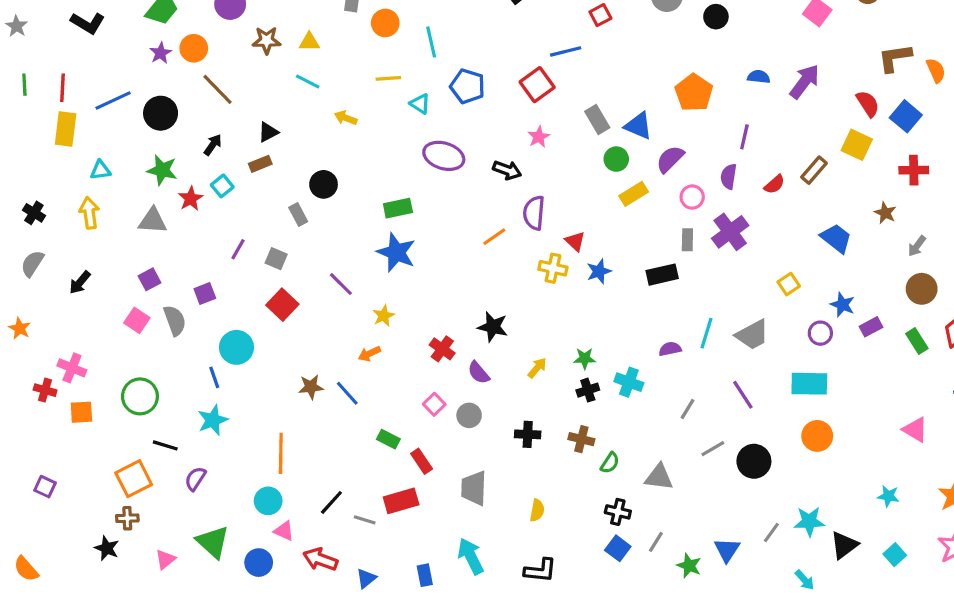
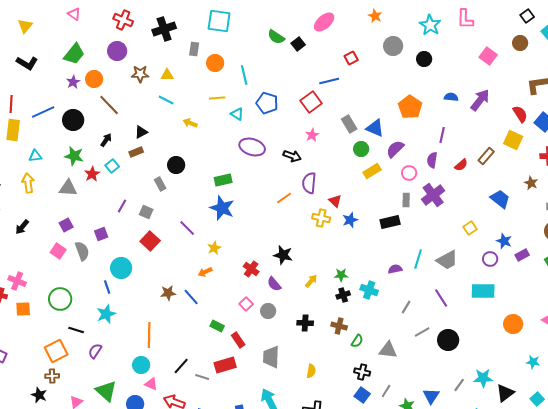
orange circle: (817, 436) -> (513, 324), moved

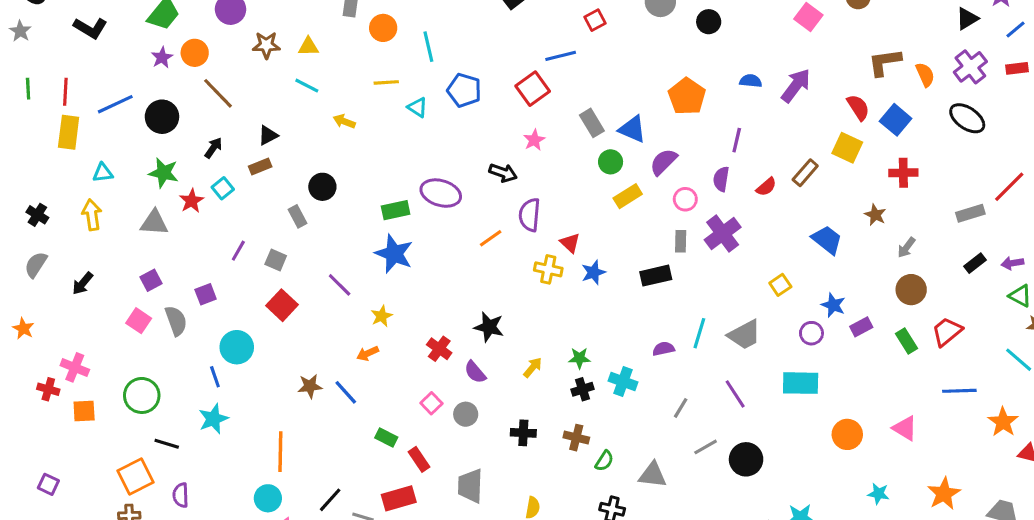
purple ellipse: (252, 147) -> (441, 193), moved
purple semicircle: (95, 351) -> (181, 495), moved, turned -35

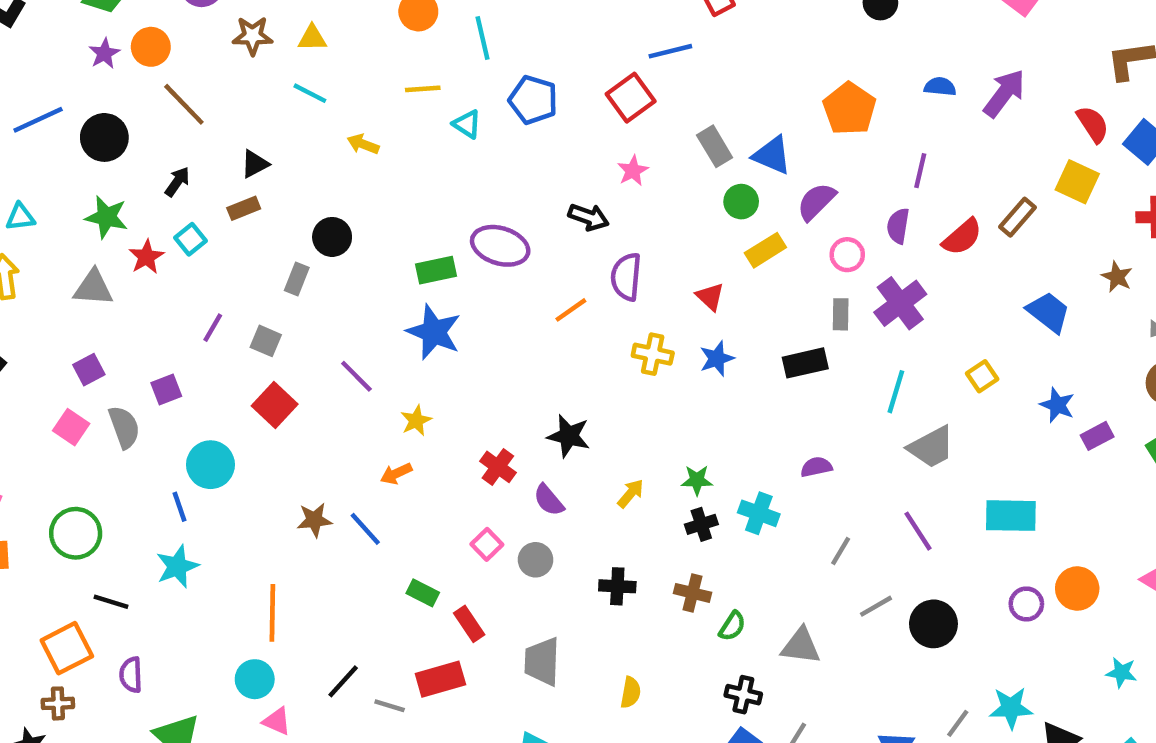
red semicircle: (766, 187) -> (962, 237), size x1.4
gray rectangle: (297, 216) -> (297, 279), turned 50
red triangle: (570, 243) -> (710, 297), moved
cyan line: (699, 333) -> (896, 392), moved
purple circle: (811, 333) -> (1026, 604), moved

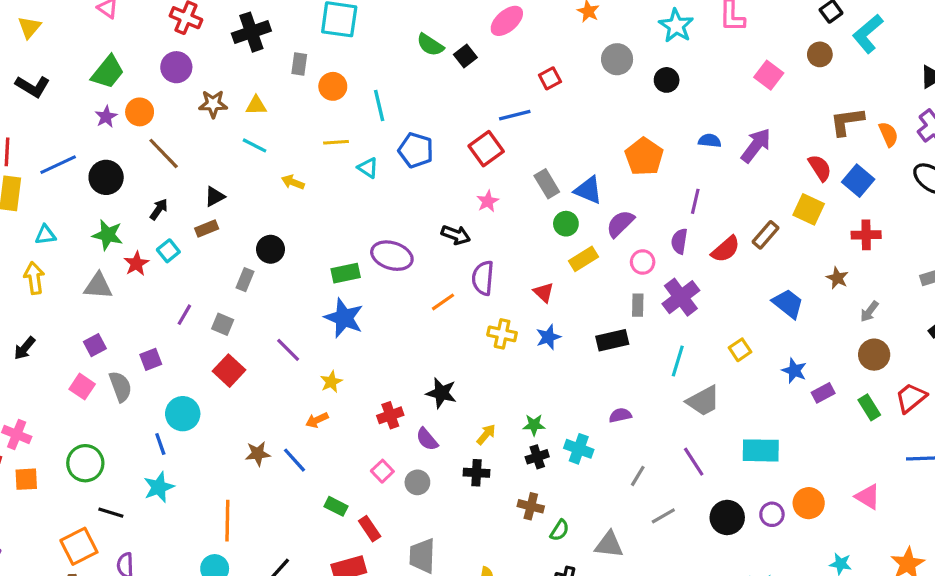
red cross: (498, 467) -> (390, 415), turned 35
black cross: (617, 586) -> (477, 473), moved
black circle: (933, 624) -> (727, 517), moved

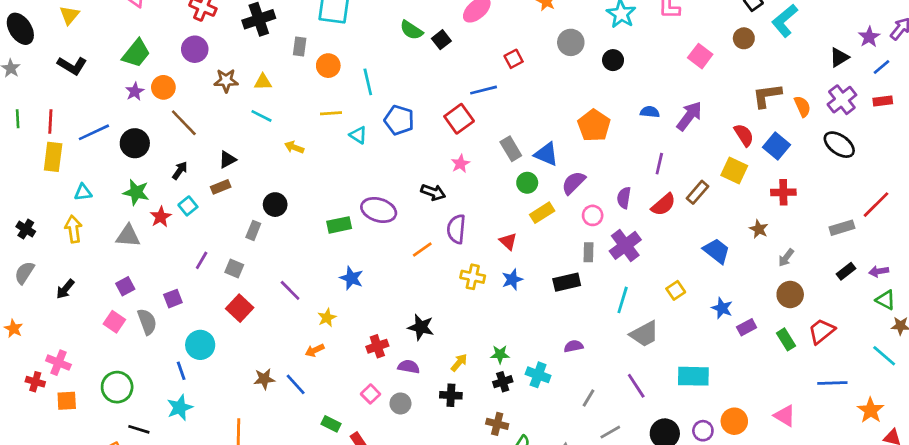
purple line: (695, 201) -> (659, 164), moved
blue star: (344, 318) -> (351, 278), moved, size x0.7
purple semicircle: (427, 439) -> (409, 367), turned 140

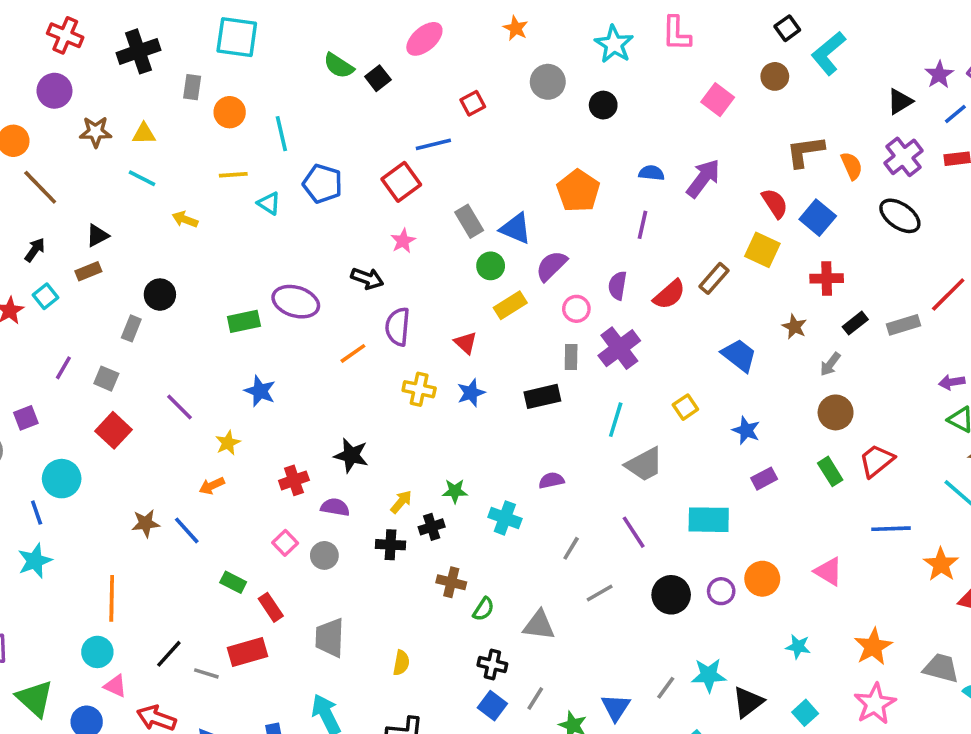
purple line: (659, 164) -> (643, 225), moved
black rectangle: (846, 271) -> (855, 323), moved
purple rectangle: (747, 327) -> (764, 479), moved
black cross: (503, 382) -> (432, 527), moved

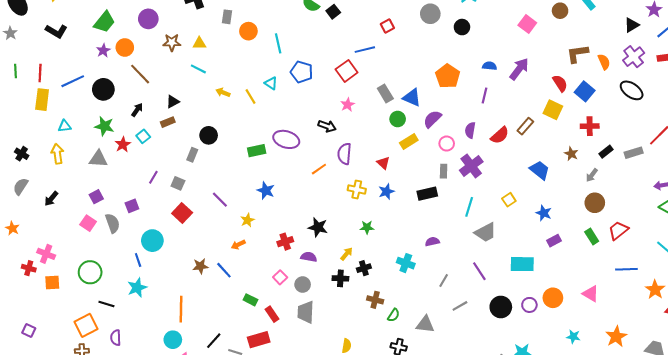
yellow line: (233, 175) -> (250, 97), moved, turned 63
green star: (455, 491) -> (367, 227), moved
gray trapezoid: (330, 638) -> (306, 312), moved

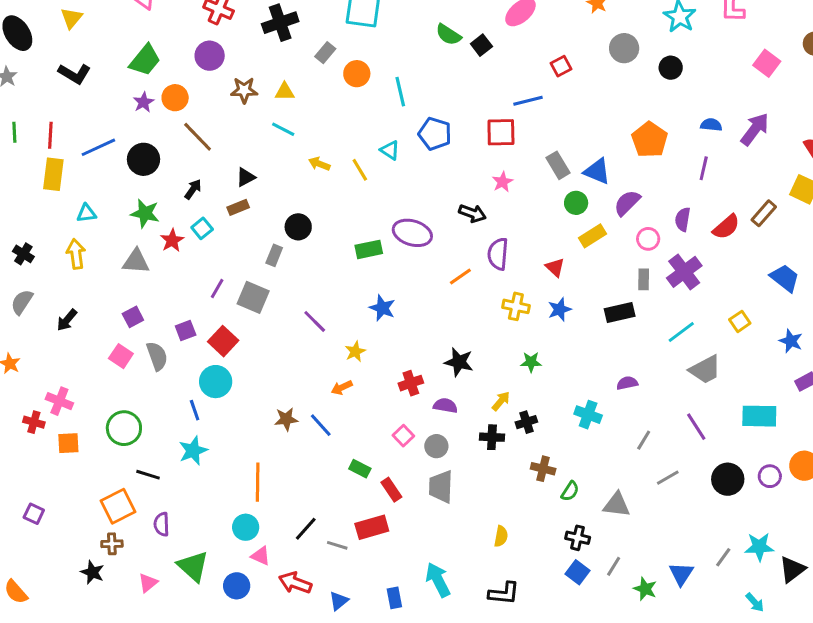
gray rectangle: (227, 17) -> (325, 53), turned 32
red square: (347, 71) -> (501, 132), turned 35
gray square: (178, 183) -> (253, 297), size x1.5
cyan line: (469, 207) -> (681, 332), turned 36
red square: (182, 213) -> (223, 341), moved

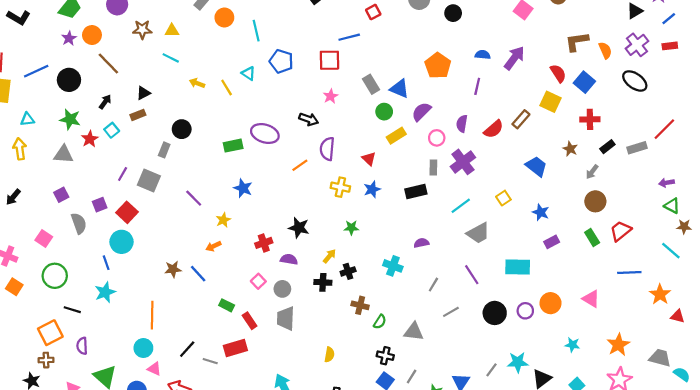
pink square: (121, 356) -> (44, 239), moved
orange square: (68, 443) -> (14, 287), turned 35

